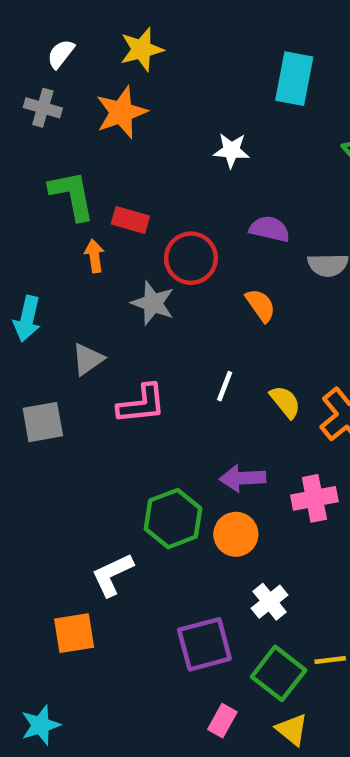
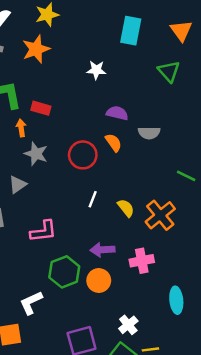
red circle: (191, 258) -> (83, 155), moved
gray star: (153, 303) -> (36, 154), moved
orange semicircle: (261, 305) -> (114, 143), moved
pink L-shape: (142, 404) -> (43, 231), moved
white cross: (270, 602) -> (128, 325), moved

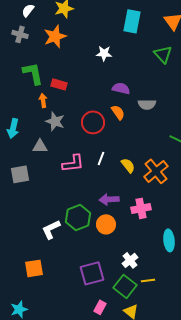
gray triangle: (18, 184) -> (40, 146), turned 35
pink L-shape: (43, 231) -> (73, 163), moved
white L-shape: (31, 303) -> (51, 229), moved

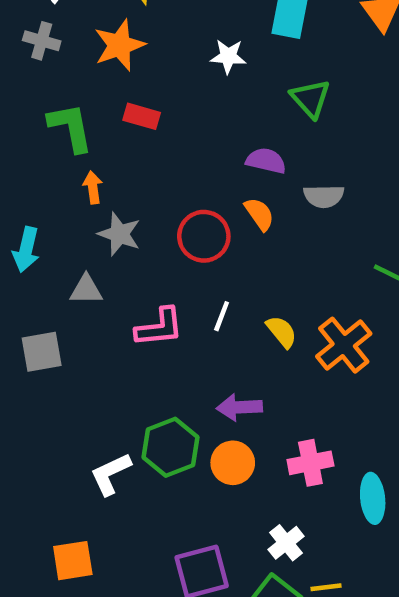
white star: (104, 53) -> (228, 56), moved
green triangle: (163, 54) -> (310, 99), moved
red rectangle: (59, 84) -> (142, 116), moved
pink cross: (141, 208) -> (310, 463), moved

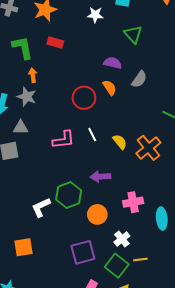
gray semicircle: (324, 196) -> (139, 79), turned -54
gray star: (119, 234) -> (27, 97), moved
gray triangle: (86, 290) -> (21, 127), moved
white line: (222, 316) -> (92, 135), turned -48
orange circle: (233, 463) -> (97, 214), moved

